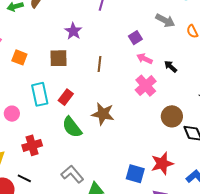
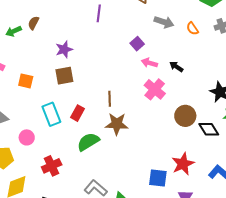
purple star: (73, 31) -> (64, 49), moved, turned 30
brown line: (100, 64) -> (110, 99), moved
green semicircle: (72, 127) -> (88, 142), turned 105

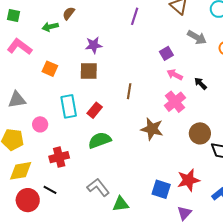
green arrow: (14, 31) -> (50, 27), moved
brown line: (110, 99) -> (129, 91), moved
brown star: (117, 124) -> (152, 129), moved

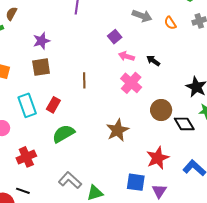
brown star: (152, 129) -> (117, 130), moved, turned -30
blue square: (161, 189) -> (136, 182), moved

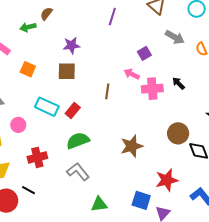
pink arrow: (126, 56) -> (132, 74), moved
pink cross: (131, 83) -> (152, 89), moved, turned 35
cyan rectangle: (27, 105) -> (47, 107), turned -55
gray L-shape: (70, 180) -> (78, 172), moved

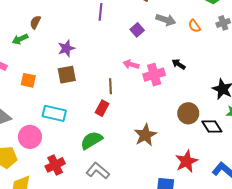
purple square: (144, 53) -> (137, 30), moved
red rectangle: (73, 110) -> (102, 108), moved
pink circle: (18, 125) -> (30, 137), size x1.5

